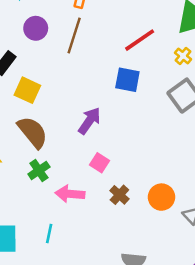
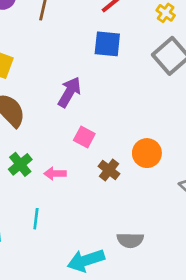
green cross: (39, 170) -> (20, 164), moved
pink arrow: (70, 194) -> (55, 174), size x0.7
orange circle: (161, 197) -> (147, 153), moved

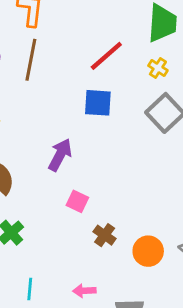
orange circle: (147, 153) -> (148, 251), moved
pink arrow: (55, 174) -> (84, 291), moved

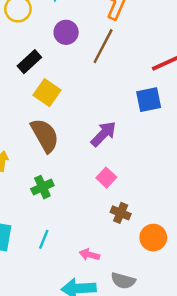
blue square: (98, 103) -> (149, 100), turned -32
brown cross: (105, 235) -> (121, 213), turned -30

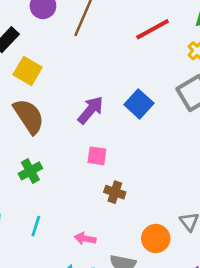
blue square: (149, 100) -> (139, 104), moved, turned -32
pink square: (106, 178) -> (97, 156), turned -30
orange circle: (153, 238) -> (156, 238), moved

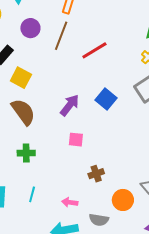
red line: (153, 29) -> (94, 50), moved
green cross: (30, 171) -> (26, 153), turned 30
brown cross: (115, 192) -> (96, 174), moved, turned -35

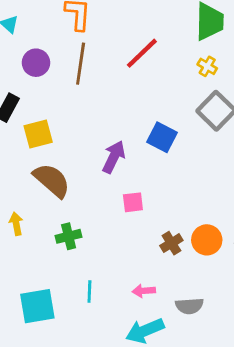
red line: (94, 50) -> (142, 53), moved
yellow square: (21, 78) -> (38, 134), turned -30
orange circle: (123, 200) -> (207, 240), moved

